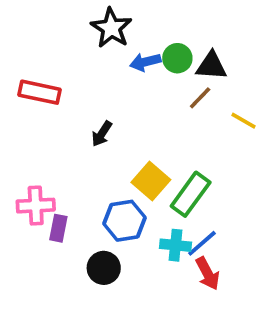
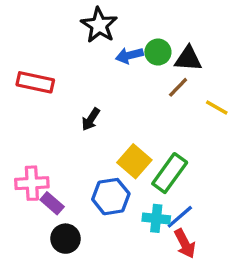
purple rectangle: (58, 228) -> (52, 203), turned -60
black circle: (104, 268) -> (65, 239), moved

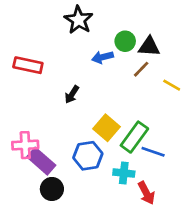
blue arrow: (129, 55) -> (102, 57), moved
purple rectangle: (52, 203) -> (41, 161), size x1.5
blue line: (180, 217) -> (153, 152), moved, turned 60

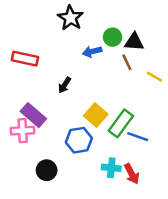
brown line: (141, 69) -> (127, 62), turned -70
purple rectangle: (41, 161) -> (33, 115), moved
cyan cross: (124, 173) -> (111, 168), moved

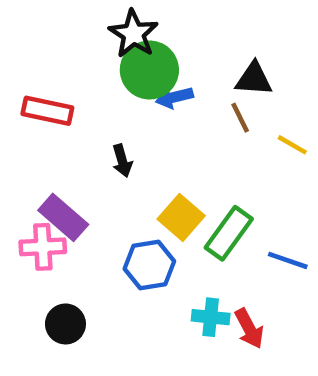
green circle: (112, 37) -> (149, 70), moved, size x1.6
black arrow: (65, 85) -> (122, 161), turned -49
blue line: (138, 137) -> (288, 260), moved
black circle: (47, 170) -> (65, 324), moved

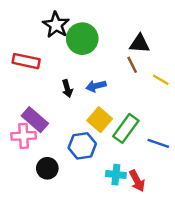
black star: (134, 34) -> (56, 25), moved
blue arrow: (174, 97) -> (96, 86), moved
black circle: (65, 324) -> (47, 168), moved

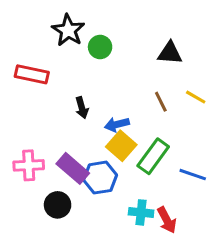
green circle: (82, 39) -> (100, 47), size x0.6
brown line: (132, 65) -> (161, 102), moved
blue arrow: (96, 86) -> (117, 124), moved
purple rectangle: (35, 120) -> (73, 168), moved

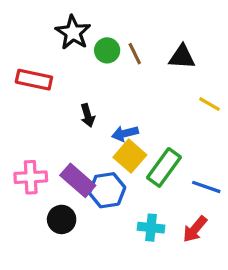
brown line: (161, 102) -> (135, 54), moved
red arrow: (167, 220) -> (195, 229), moved, turned 68

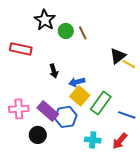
black triangle: (182, 57) -> (118, 56), moved, turned -42

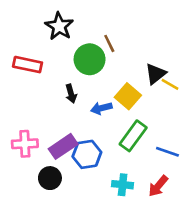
green circle: (66, 31) -> (90, 59), moved, size x1.5
yellow square: (80, 96) -> (128, 96), moved
purple rectangle: (48, 111) -> (63, 146), turned -75

